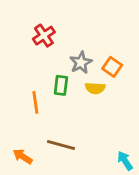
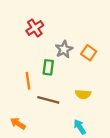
yellow semicircle: (95, 88) -> (83, 94), moved
brown line: (61, 145) -> (48, 100), moved
cyan arrow: (125, 161) -> (80, 127), moved

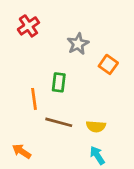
red cross: (35, 28) -> (28, 26), moved
gray star: (64, 49) -> (78, 44), moved
yellow semicircle: (83, 94) -> (96, 126), moved

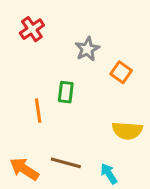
brown line: (59, 122) -> (66, 163), moved
yellow semicircle: (96, 126) -> (127, 131), moved, size x1.4
orange arrow: (22, 151) -> (24, 169), size x1.4

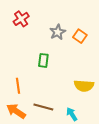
orange square: (121, 72) -> (80, 36), moved
orange line: (38, 111) -> (18, 86), moved

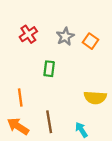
red cross: (21, 19) -> (28, 34), moved
brown line: (43, 107) -> (49, 122), turned 66

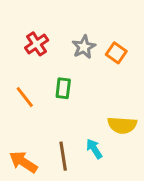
orange line: (20, 98) -> (25, 97), moved, turned -30
cyan arrow: (81, 130) -> (94, 149), moved

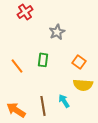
red cross: (37, 44) -> (25, 12), moved
orange square: (116, 53) -> (79, 62), moved

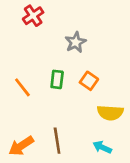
orange square: (79, 62) -> (89, 81), moved
cyan arrow: (64, 101) -> (102, 147), moved, turned -32
orange arrow: (16, 110) -> (21, 146), turned -66

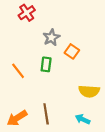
gray star: (76, 42) -> (51, 37), moved
orange square: (89, 81) -> (72, 51), moved

